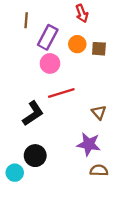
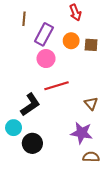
cyan circle: (15, 173) -> (14, 128), moved

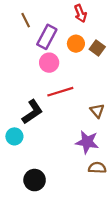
brown line: (24, 19) -> (26, 20), turned -32
brown square: (91, 45) -> (97, 48), turned 32
black circle: (32, 143) -> (35, 180), moved

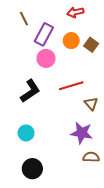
red arrow: (80, 13) -> (75, 12), turned 98
red line: (60, 92) -> (71, 86), moved
black L-shape: (32, 112) -> (30, 91), moved
cyan circle: (14, 136) -> (26, 133), moved

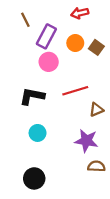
black L-shape: (30, 91) -> (32, 96), turned -135
brown triangle: (91, 104) -> (96, 110), turned 48
cyan circle: (26, 133) -> (38, 133), moved

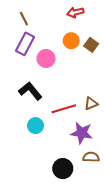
purple rectangle: (46, 36) -> (25, 44), moved
red line: (75, 91) -> (64, 109), moved
black L-shape: (32, 96) -> (30, 91), turned 40
black circle: (34, 178) -> (63, 169), moved

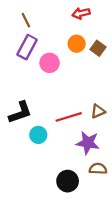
black L-shape: (30, 91) -> (20, 112), moved, turned 110

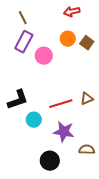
purple star: (88, 143) -> (64, 132), moved
black circle: (68, 181) -> (50, 161), moved

